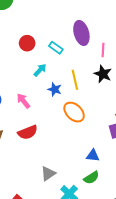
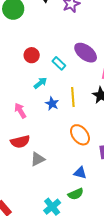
purple ellipse: (81, 33) -> (86, 53), turned -45
orange ellipse: (74, 112) -> (80, 135), moved
gray triangle: (48, 174) -> (38, 159), moved

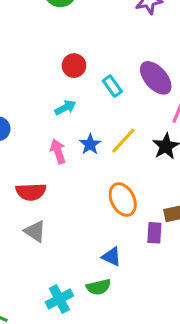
cyan arrow: (40, 83) -> (65, 108), moved
yellow line: (73, 97) -> (123, 141), turned 36
pink arrow: (20, 111) -> (58, 151), moved
gray triangle: (38, 159) -> (35, 231), moved, turned 49

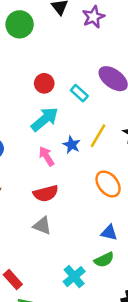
cyan arrow: (65, 108) -> (45, 119), size x1.6
red semicircle: (31, 192) -> (46, 193), moved

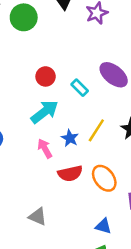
red semicircle: (46, 193) -> (70, 173), moved

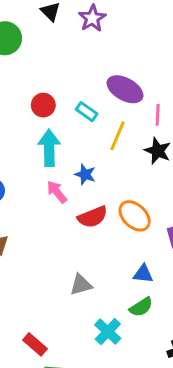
cyan arrow: (44, 112) -> (49, 148), turned -44
yellow line: (96, 130) -> (118, 136), moved
gray triangle: (38, 217) -> (81, 285), moved, turned -30

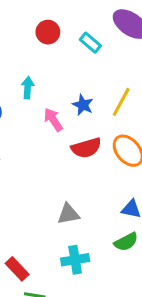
yellow line: (118, 136) -> (121, 102), moved
cyan arrow: (49, 148) -> (28, 88), moved, size x0.6
cyan cross: (108, 332) -> (75, 260), moved, turned 32

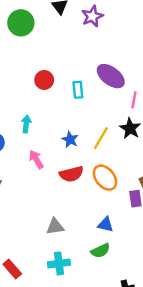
cyan rectangle: (90, 43) -> (78, 90), turned 42
pink arrow: (53, 120) -> (36, 159), moved

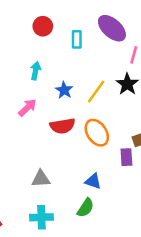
cyan arrow: (26, 124) -> (36, 71), moved
pink arrow: (36, 159) -> (27, 108), turned 72
green semicircle: (100, 251) -> (86, 208), turned -36

